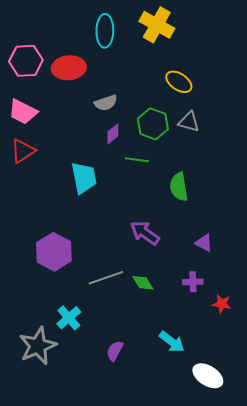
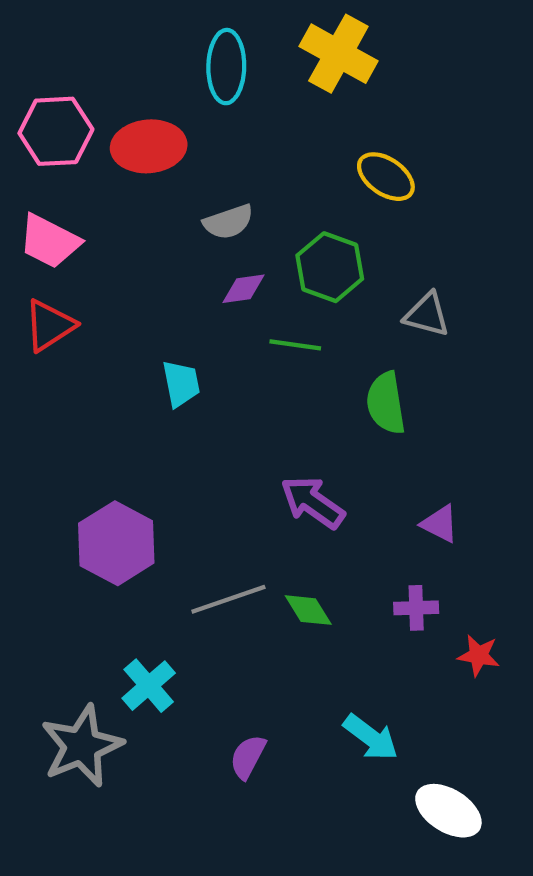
gray triangle: (189, 122) -> (427, 315), moved
purple diamond: (113, 134) -> (244, 289), turned 30
cyan trapezoid: (84, 178) -> (181, 384), size x0.7

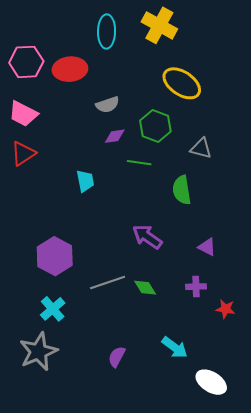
yellow ellipse: (386, 177) -> (182, 83), size x1.4
cyan cross: (149, 686) -> (53, 309), moved

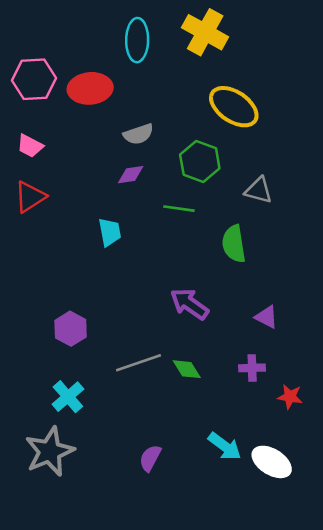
pink trapezoid: (23, 114) -> (30, 146), size x0.7
purple diamond: (115, 136) -> (131, 175), moved
purple hexagon: (55, 256) -> (71, 329), size x0.7
white ellipse: (211, 382) -> (272, 462), moved

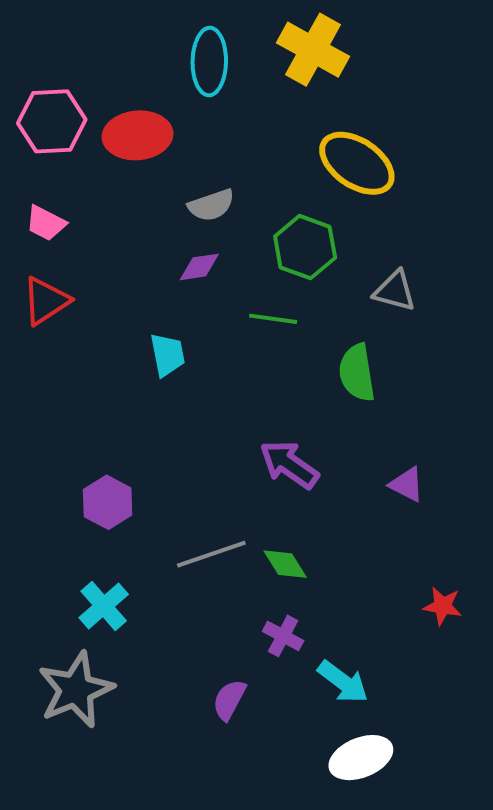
purple cross: (252, 368) -> (283, 636), moved, turned 30
white ellipse: (272, 462) -> (361, 758), moved, turned -54

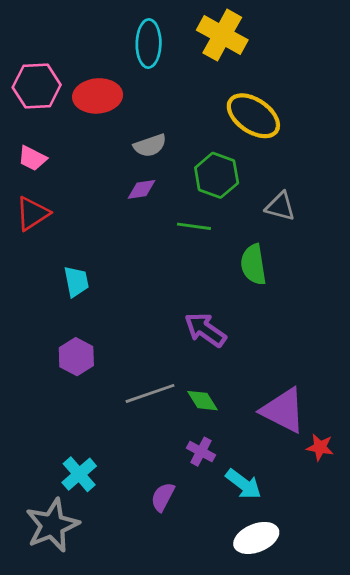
cyan trapezoid: (167, 355) -> (76, 282), moved
purple triangle: (407, 484) -> (283, 410), moved, size x1.8
cyan cross: (104, 606) -> (79, 474), moved
red star: (443, 606) -> (320, 447), moved
gray star: (76, 690) -> (52, 525), moved

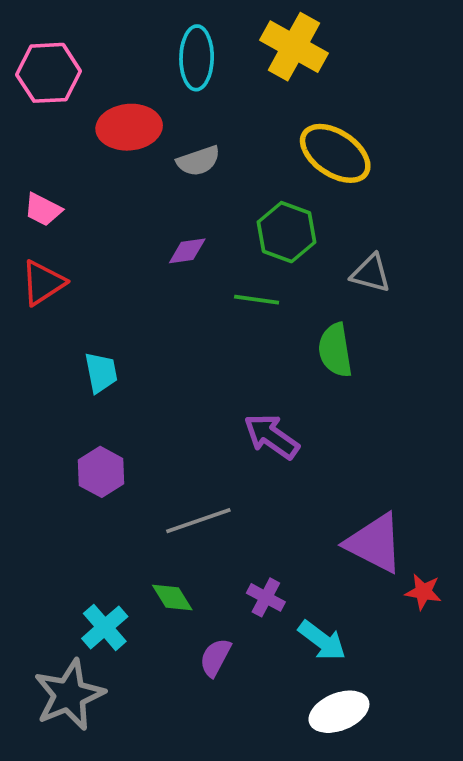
pink hexagon: (37, 86) -> (49, 73), moved
gray semicircle: (150, 146) -> (198, 161), moved
green diamond: (202, 401) -> (172, 597), moved

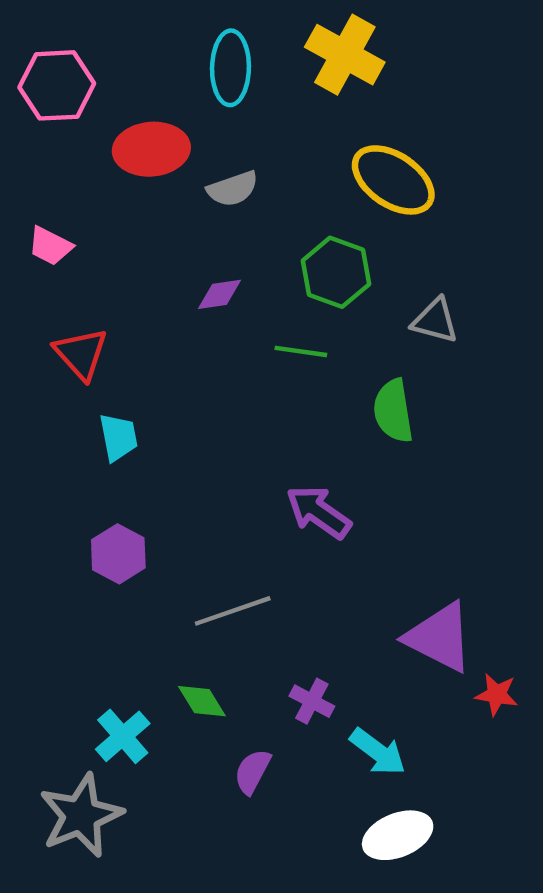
red triangle: (43, 283) -> (81, 354), moved, turned -39

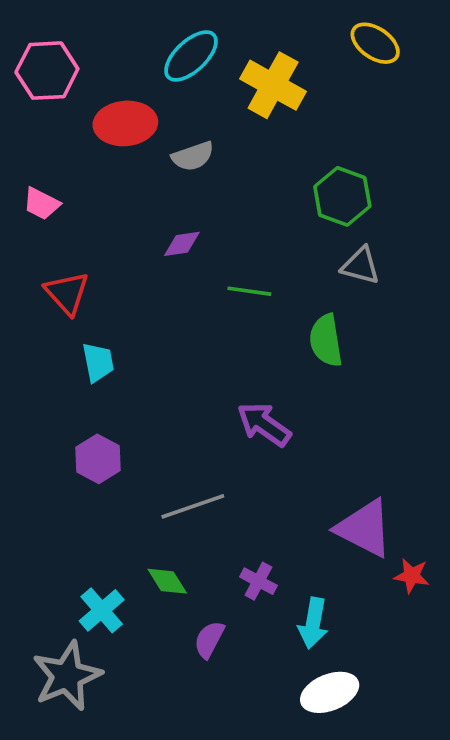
yellow cross: (345, 55) -> (273, 85), moved
cyan ellipse: (230, 68) -> (191, 56), turned 46
yellow ellipse: (393, 180) -> (375, 43), moved, size x0.7
green hexagon: (336, 272) -> (342, 196), moved
cyan arrow: (378, 752) -> (313, 623), turned 63

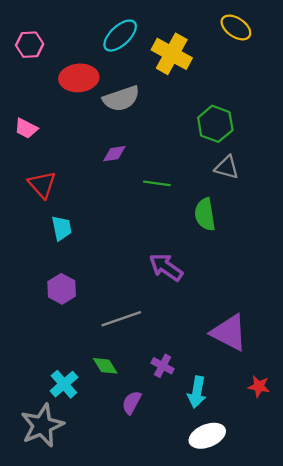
pink hexagon: (47, 71) -> (30, 45), size x0.7
gray semicircle: (193, 156) -> (121, 99), size x1.4
red star: (412, 576) -> (259, 386), moved

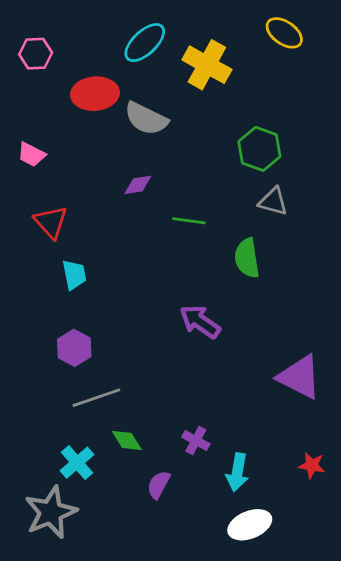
gray semicircle: (121, 99) -> (146, 119), turned 45
gray line: (121, 319) -> (96, 398), moved
purple triangle: (229, 333) -> (299, 377), moved

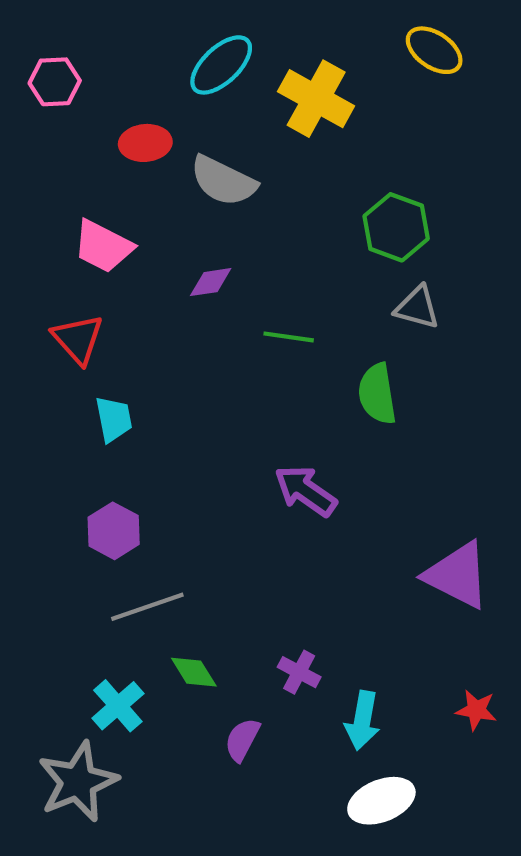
red ellipse: (95, 94) -> (145, 143), size x0.7
pink trapezoid: (31, 154) -> (103, 246), moved, size x1.4

